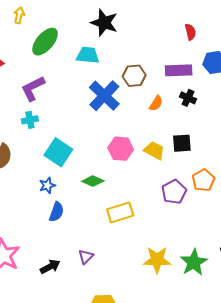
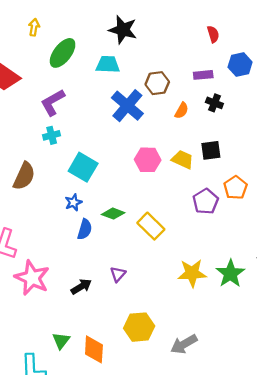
purple rectangle: (179, 70) -> (203, 75), size x0.7
green diamond: (93, 181) -> (113, 214), moved
yellow rectangle: (120, 212) -> (151, 226), turned 65

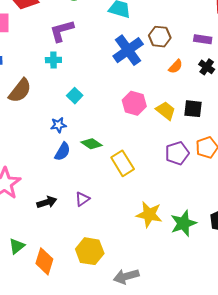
cyan square: (83, 167) -> (75, 96), size x0.6

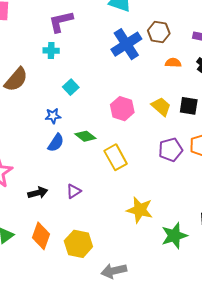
orange semicircle: (176, 66) -> (173, 63), turned -133
pink hexagon: (134, 103) -> (122, 109), moved
green star: (183, 223) -> (174, 236), moved
orange diamond: (44, 261) -> (41, 236), moved

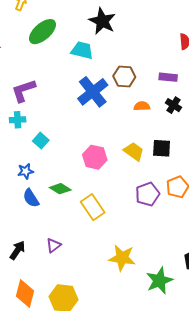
purple L-shape: (61, 22) -> (23, 91), moved
cyan cross: (51, 51) -> (18, 120), moved
blue semicircle: (56, 143) -> (31, 198), turned 120
black arrow: (38, 193) -> (18, 250), turned -36

